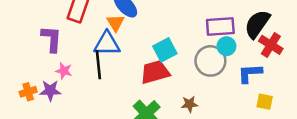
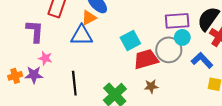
orange triangle: (116, 23) -> (89, 18), turned 35
black line: (98, 65) -> (74, 83), moved
red trapezoid: (155, 72) -> (146, 59), moved
blue L-shape: (250, 73) -> (202, 60), turned 50

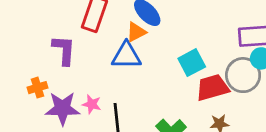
pink star: (45, 58) -> (92, 104), moved
purple star: (34, 75) -> (62, 108), size x1.4
orange cross: (15, 76) -> (37, 88), moved

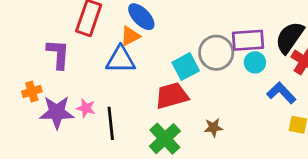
gray circle: (243, 75) -> (216, 53), moved
red trapezoid: (212, 88) -> (172, 96), moved

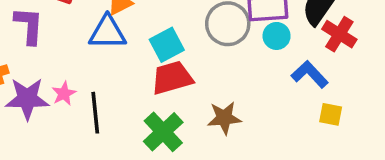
cyan square: (186, 67) -> (167, 45), moved
pink star: (86, 108) -> (64, 93), turned 30
brown star: (213, 128) -> (224, 118), size x1.4

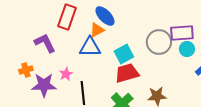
purple L-shape: (29, 26) -> (45, 43), turned -30
pink star: (64, 93) -> (66, 74), moved

